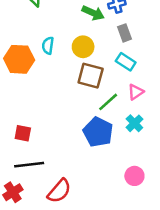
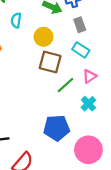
cyan semicircle: (48, 46) -> (16, 20), moved
blue pentagon: (98, 132) -> (57, 128), moved, turned -30
pink circle: (134, 176) -> (88, 150), size x1.6

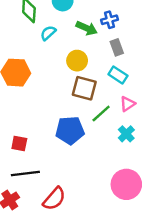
cyan semicircle: (16, 20) -> (48, 33), moved, turned 40
blue pentagon: (57, 128) -> (70, 130), moved

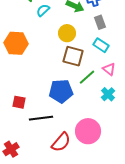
pink triangle: (128, 104) -> (109, 69), turned -48
black line: (25, 174) -> (41, 118), moved
pink circle: (126, 184) -> (88, 131), moved
red semicircle: (54, 199) -> (61, 142), moved

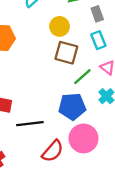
cyan rectangle: (101, 45) -> (98, 40), turned 35
blue pentagon: (61, 91) -> (72, 106), moved

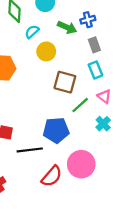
yellow circle: (60, 26) -> (46, 51), moved
blue pentagon: (72, 106) -> (56, 130), moved

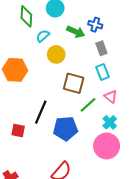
blue cross: (88, 20) -> (95, 25), turned 32
black line: (30, 150) -> (41, 112), moved, turned -60
pink circle: (81, 164) -> (107, 146), moved

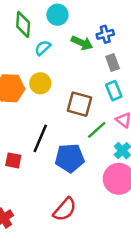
blue cross: (95, 25) -> (105, 34), turned -32
yellow circle: (56, 54) -> (40, 83), moved

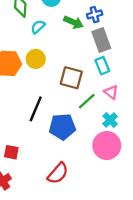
gray rectangle: (113, 62) -> (101, 40), size x1.5
red square: (13, 160) -> (11, 152), moved

